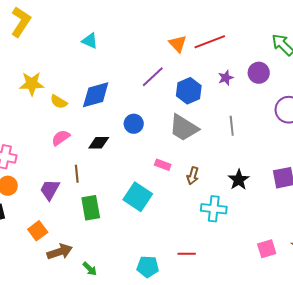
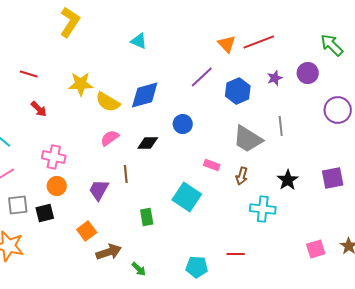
yellow semicircle: (59, 102) -> (108, 102), size x1.4
gray trapezoid: (184, 128) -> (248, 139), moved
green rectangle: (91, 208) -> (147, 217), moved, size x0.7

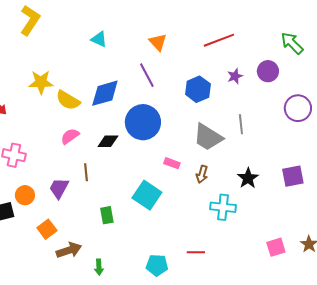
orange triangle: (227, 44) -> (158, 42), moved
purple line: (202, 77) -> (147, 75), moved, turned -75
blue circle: (183, 124) -> (143, 122), size x1.8
orange circle: (57, 186) -> (25, 195), moved
green arrow: (139, 269) -> (99, 267), turned 42

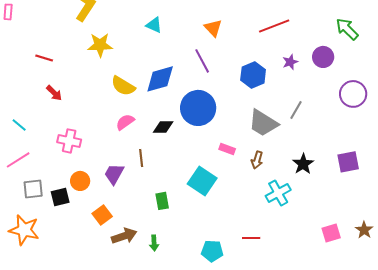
yellow star: (41, 82) -> (100, 45), moved
gray line: (241, 124) -> (296, 110), turned 36
cyan cross: (223, 207) -> (278, 193), turned -35
green arrow: (99, 267) -> (154, 243), moved

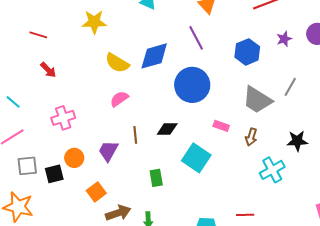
black diamond: (163, 127) -> (167, 129), moved
pink cross: (69, 141) -> (63, 118), turned -30
black star: (303, 164) -> (297, 141), turned 30

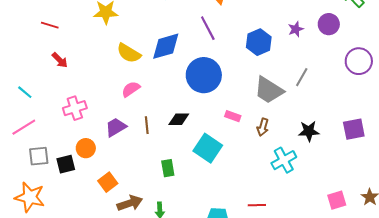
purple trapezoid: (108, 151) -> (116, 127), moved, turned 30

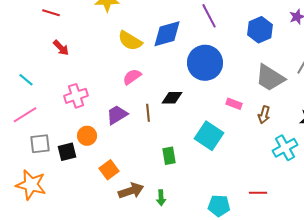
black diamond: (179, 119) -> (172, 98), moved

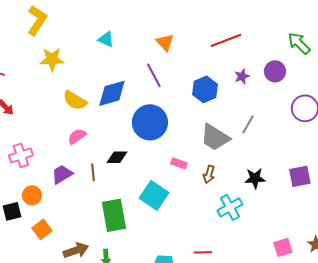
green rectangle: (169, 156) -> (114, 215), size x1.8
orange square: (109, 170) -> (42, 229), moved

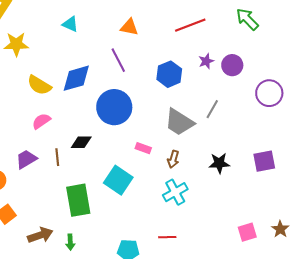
orange triangle: (165, 42) -> (129, 27), turned -36
green arrow: (299, 43) -> (247, 19), moved
purple circle: (275, 71) -> (232, 65), moved
cyan cross: (230, 207) -> (175, 192), moved

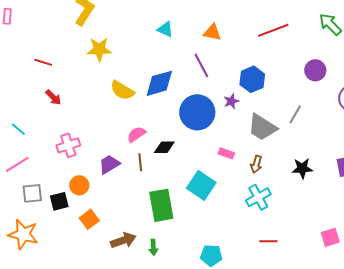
cyan triangle: (70, 24) -> (165, 29), moved
purple star: (206, 61) -> (231, 101), moved
pink semicircle: (41, 121) -> (136, 134), moved
red line: (167, 237) -> (268, 241), moved

